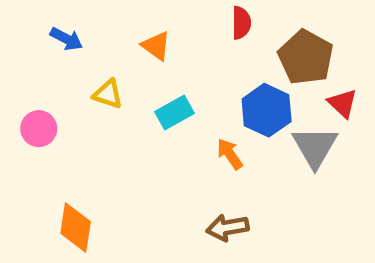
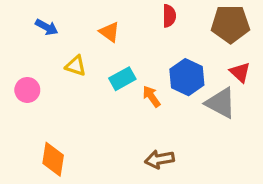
brown pentagon: (306, 57) -> (230, 24), moved, turned -30
gray triangle: (315, 147) -> (221, 103), turned -32
orange arrow: (230, 154) -> (151, 96), moved

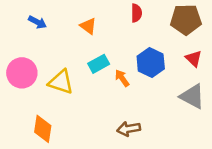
yellow triangle: (76, 66) -> (61, 82), moved, size x1.5
pink circle: (27, 90) -> (22, 73), size x1.5
gray triangle: (221, 103) -> (192, 96), moved

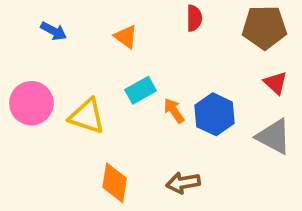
blue hexagon: (151, 62) -> (215, 114), moved
orange diamond: (43, 129) -> (115, 183), moved

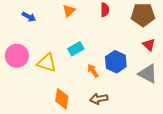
orange triangle: (126, 37) -> (69, 11), moved, turned 40
orange arrow: (174, 111) -> (93, 71), moved

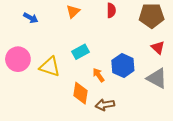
orange diamond: (62, 99) -> (81, 93), moved

